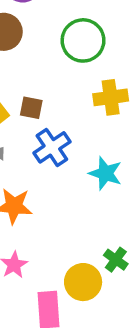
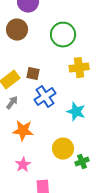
green cross: (116, 260) -> (82, 162), turned 32
yellow circle: (83, 282) -> (63, 149), moved

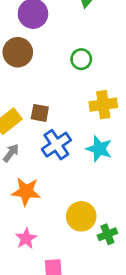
green circle: (63, 35) -> (81, 59), size x0.6
cyan star: (76, 112) -> (99, 149), moved

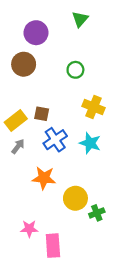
yellow cross: (103, 105) -> (93, 107), turned 30
orange star: (26, 192) -> (44, 178), moved
pink star: (26, 238) -> (29, 229), moved, turned 30

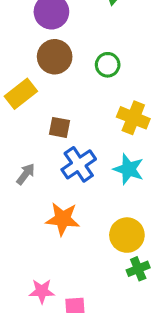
brown circle: (24, 64) -> (55, 57), moved
yellow rectangle: (16, 121) -> (21, 94), moved
yellow circle: (75, 198) -> (127, 235), moved

